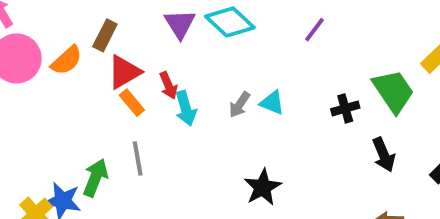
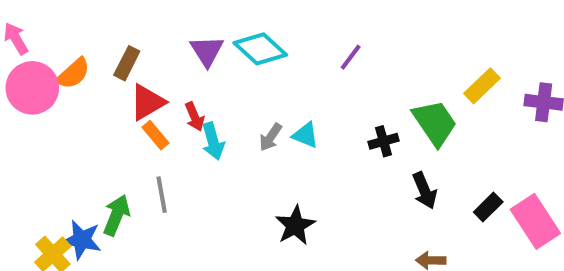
orange semicircle: (67, 60) -> (73, 73), moved

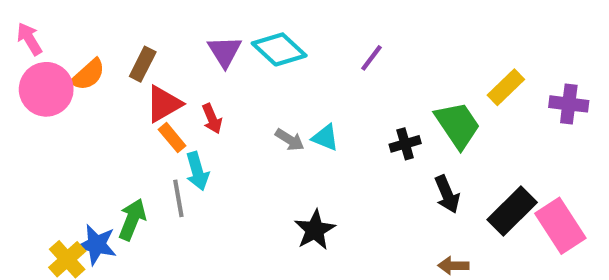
gray arrow: (271, 137) -> (290, 140), turned -92
cyan arrow: (213, 141) -> (197, 171), moved
black rectangle: (488, 207) -> (512, 211), size x1.6

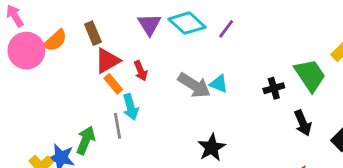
purple line: (371, 58) -> (226, 29), moved
brown rectangle: (143, 64) -> (93, 33), turned -50
gray arrow: (290, 140) -> (194, 85), size x1.6

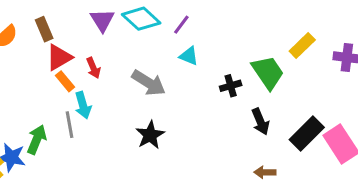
cyan triangle: (219, 84) -> (189, 56), moved
black star: (212, 148) -> (150, 135), moved

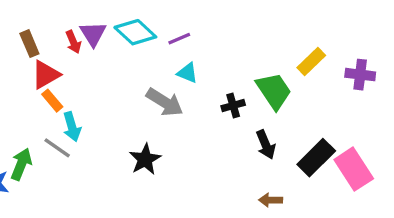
purple line: (181, 25) -> (179, 39), turned 30
red arrow: (93, 68) -> (73, 42), moved
gray arrow: (149, 83) -> (165, 102), moved
gray line: (70, 125) -> (57, 148), turned -45

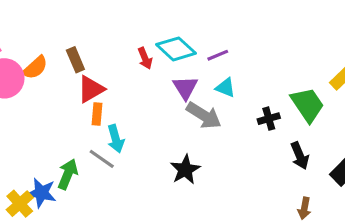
purple triangle: (93, 34) -> (185, 88), moved
red arrow: (73, 42) -> (145, 58), moved
orange rectangle: (52, 101) -> (97, 114), turned 45
brown arrow: (271, 200) -> (304, 208), turned -80

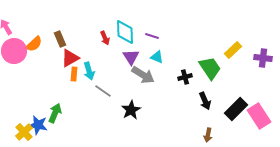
cyan diamond: (176, 49) -> (125, 32), turned 45
purple line: (218, 55) -> (152, 36), turned 40
cyan arrow: (116, 139) -> (89, 71), moved
gray line: (102, 159) -> (103, 91), moved

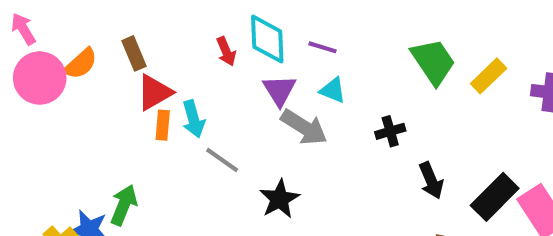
green trapezoid: (210, 68) -> (433, 62), moved

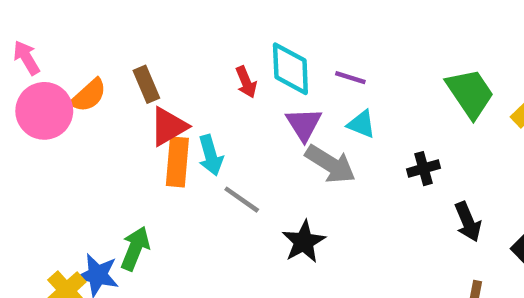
orange rectangle: (163, 125) -> (177, 162), size x1.5

